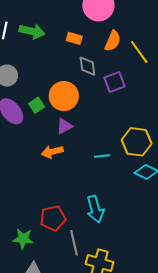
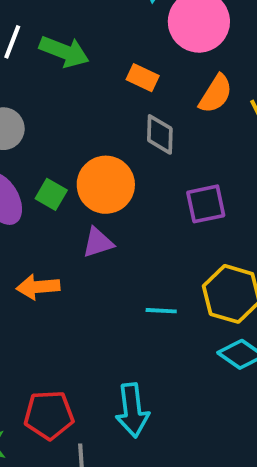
purple square: (114, 82) -> (206, 204), moved
green square: (37, 105) -> (51, 194), turned -35
orange arrow: (52, 152) -> (38, 287), moved

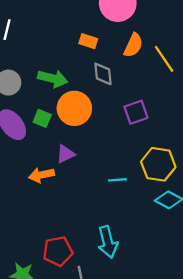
green arrow: (64, 52) -> (53, 79), moved
purple triangle: (98, 243) -> (65, 154), moved

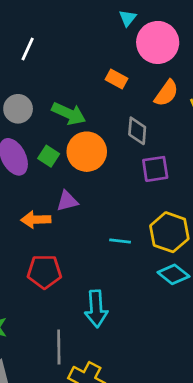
gray diamond: (103, 74) -> (137, 131), moved
red pentagon: (58, 251) -> (44, 272), moved

